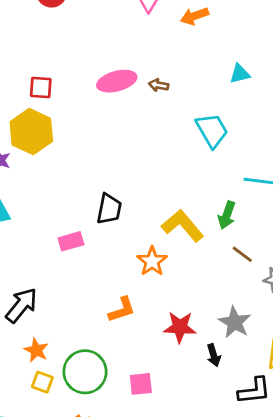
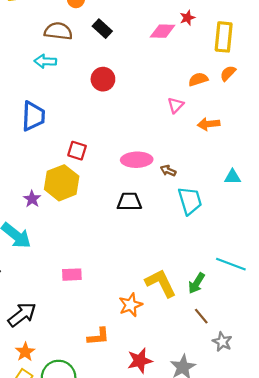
cyan trapezoid: (212, 130) -> (190, 201), moved
black trapezoid: (109, 209) -> (129, 202), moved, turned -115
red star: (180, 327) -> (140, 361), turned -30

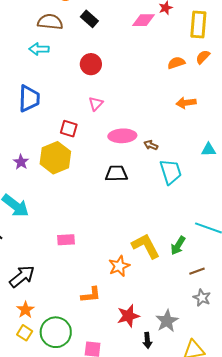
pink triangle: (176, 105) -> (96, 104), moved
purple star: (32, 199) -> (21, 162), moved
brown line: (201, 316) -> (197, 271), moved, turned -70

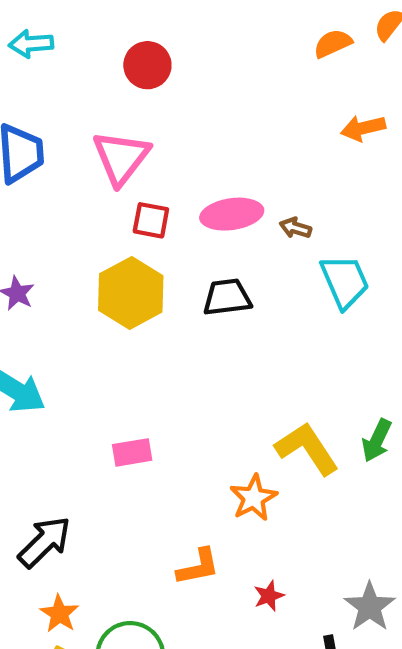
pink triangle: (96, 104) -> (121, 158), moved, size x1.8
red square: (69, 129) -> (151, 220), moved
yellow hexagon: (55, 158) -> (131, 293), moved
red star: (128, 316) -> (269, 596), moved, size x0.6

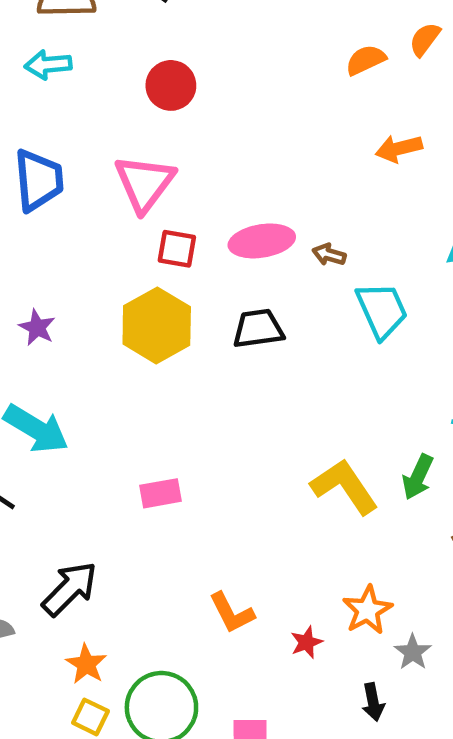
orange star: (253, 498) -> (367, 610), moved
orange L-shape: (198, 567) -> (232, 613), turned 75
gray star: (370, 607) -> (413, 652), size x0.7

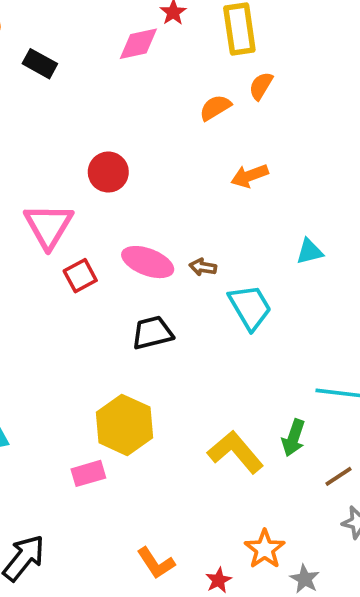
red circle: (171, 85) -> (108, 172), moved
pink ellipse: (262, 241) -> (148, 262), turned 36
red square: (177, 249) -> (80, 276), turned -32
yellow hexagon: (157, 325) -> (125, 425), moved

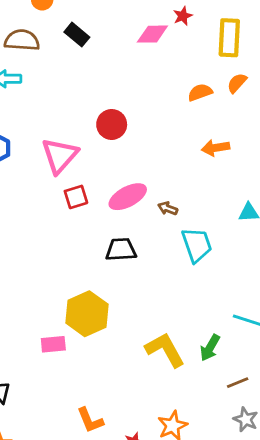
pink ellipse: (148, 262) -> (128, 197), turned -60

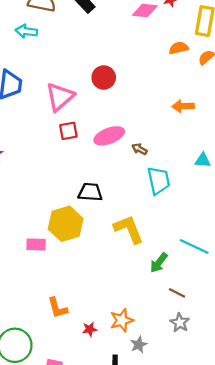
orange semicircle: (200, 92) -> (179, 48), moved
black trapezoid: (121, 250) -> (90, 192), moved
yellow L-shape: (165, 350) -> (129, 229), moved
brown line: (238, 383) -> (177, 293), turned 42

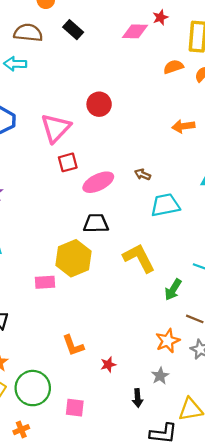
pink ellipse: (109, 136) -> (98, 182), moved
cyan trapezoid: (159, 181) -> (165, 205), turned -84
orange star: (122, 320) -> (168, 341), moved

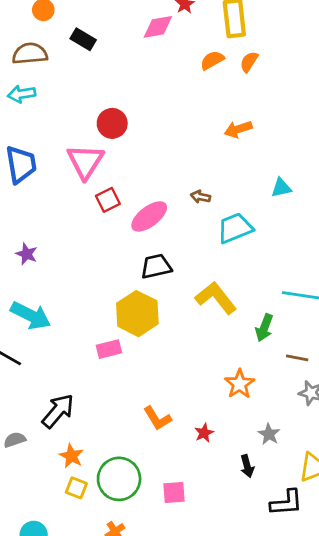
red circle: (99, 104) -> (112, 123), moved
orange star: (168, 341) -> (239, 384), moved

